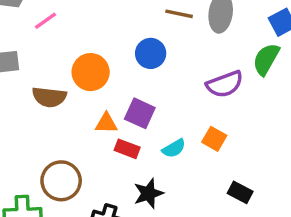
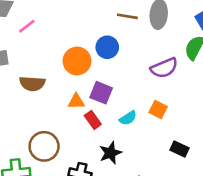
orange circle: (91, 72) -> (77, 61), moved
red rectangle: (127, 149) -> (93, 120), turned 36

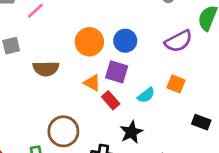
blue circle: (107, 47) -> (125, 41), moved
orange triangle: (76, 101) -> (92, 83), turned 36

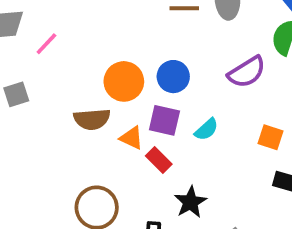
brown semicircle: (46, 69) -> (92, 119), moved
orange square: (176, 84) -> (271, 137), moved
cyan semicircle: (146, 95) -> (206, 129), moved

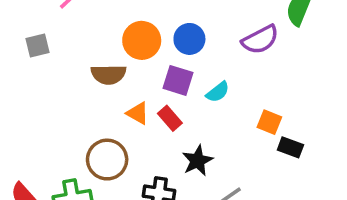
orange square: (271, 137) -> (269, 122), moved
orange triangle: (132, 138) -> (138, 113), moved

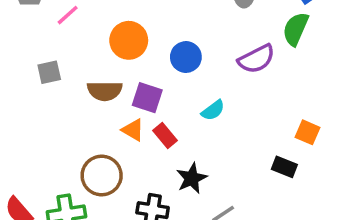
orange circle: (142, 40) -> (129, 40), moved
gray square: (38, 46) -> (49, 72), moved
purple square: (178, 80) -> (147, 98), moved
orange square: (269, 122) -> (307, 132), moved

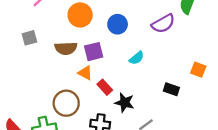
purple square: (147, 98) -> (94, 52), turned -30
red rectangle: (165, 136) -> (105, 87), moved
black rectangle: (284, 167) -> (171, 89), moved
black star: (192, 178) -> (125, 103), turned -30

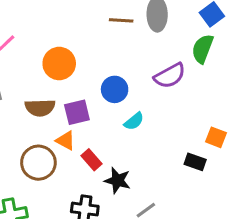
blue circle: (118, 24) -> (115, 89), moved
black rectangle: (171, 89) -> (195, 162), moved
brown circle: (66, 103) -> (38, 163), moved

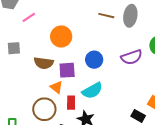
cyan semicircle: (134, 121) -> (92, 91), moved, size x1.5
red rectangle: (91, 160) -> (71, 103), turned 32
brown circle: (38, 163) -> (44, 109), moved

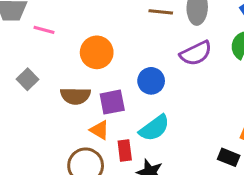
pink line: (29, 17) -> (44, 30), turned 56
gray square: (14, 48) -> (28, 79), turned -32
purple semicircle: (132, 57) -> (196, 53), moved

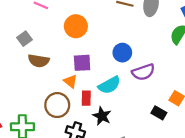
purple semicircle: (196, 53) -> (143, 72), moved
blue circle: (151, 81) -> (122, 53), moved
brown semicircle: (75, 96) -> (39, 61), moved

